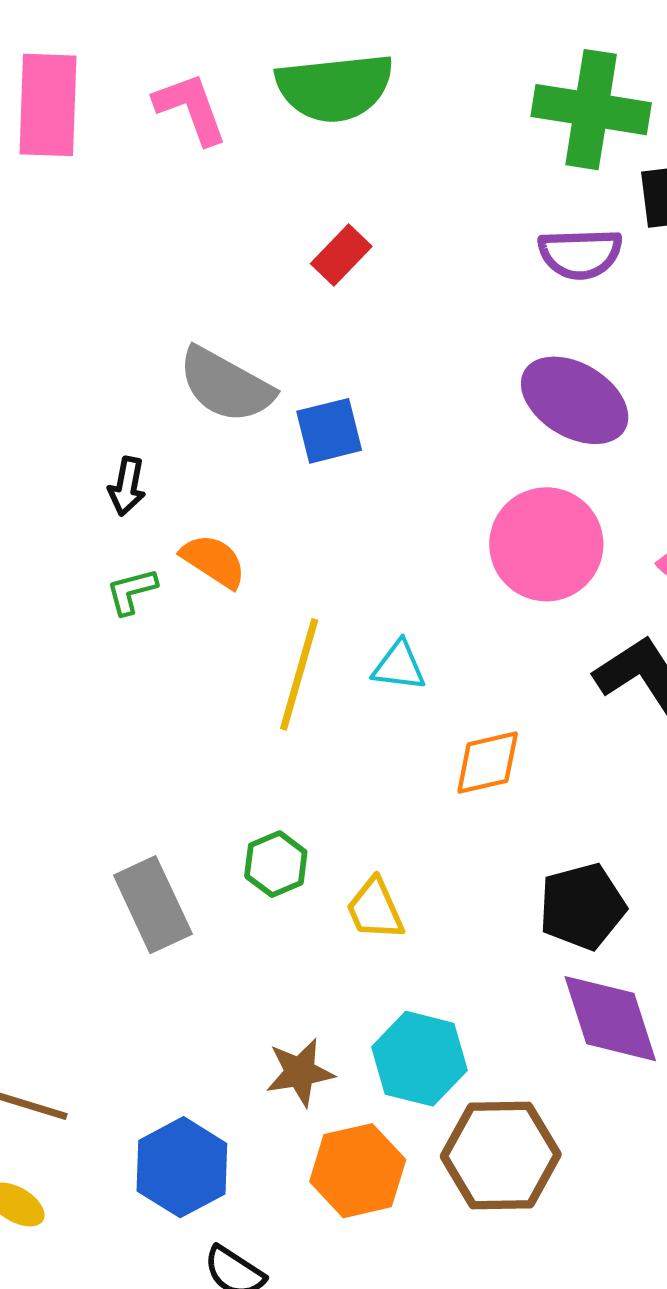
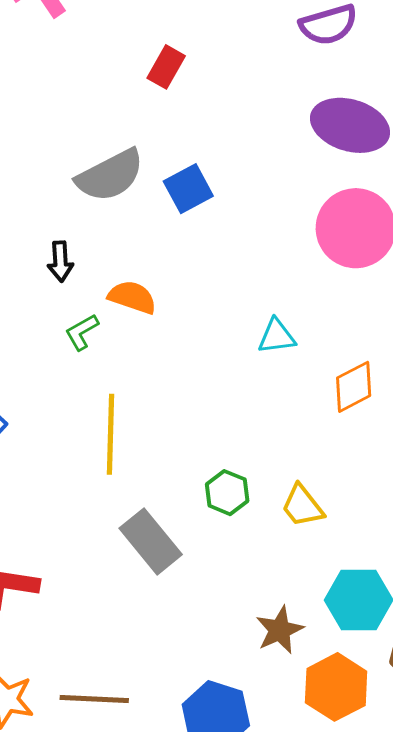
gray semicircle: (226, 385) -> (110, 175), turned -42
yellow line: (299, 674) -> (110, 434), moved

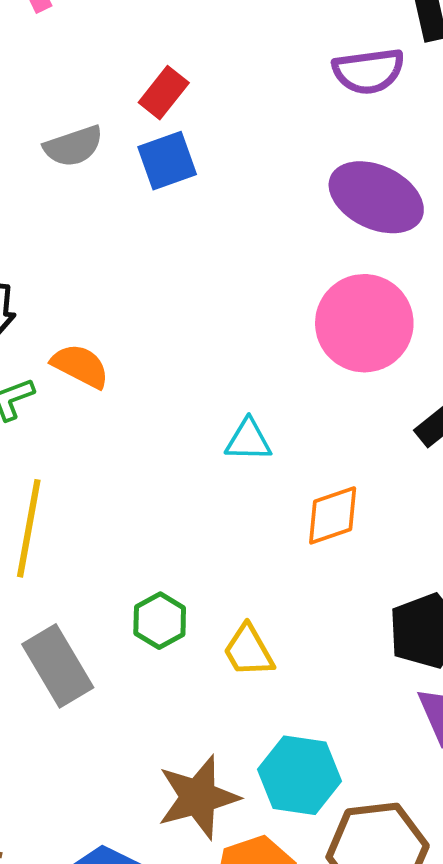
gray semicircle: (110, 175) -> (73, 146), moved, size x0.7
blue square: (188, 189) -> (167, 161), moved
brown star: (280, 630) -> (198, 797), size x1.4

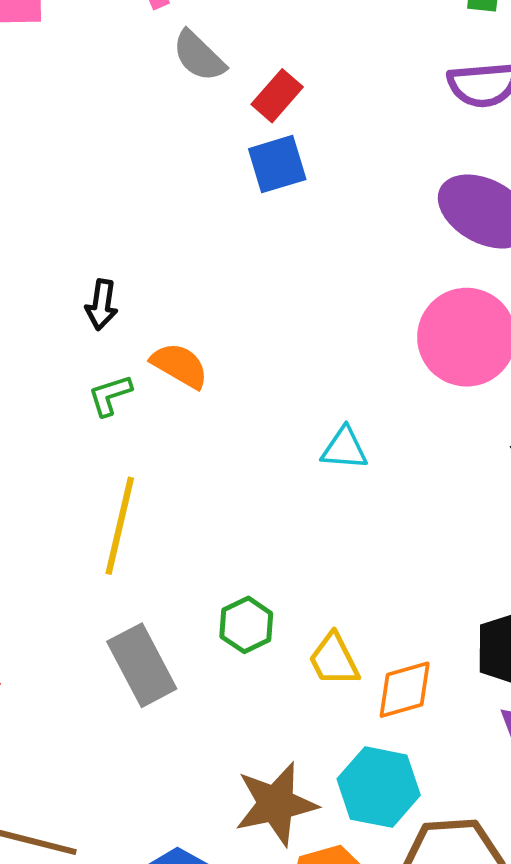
gray semicircle: (73, 146) -> (199, 56), moved, turned 60
orange diamond: (333, 515) -> (405, 690), moved

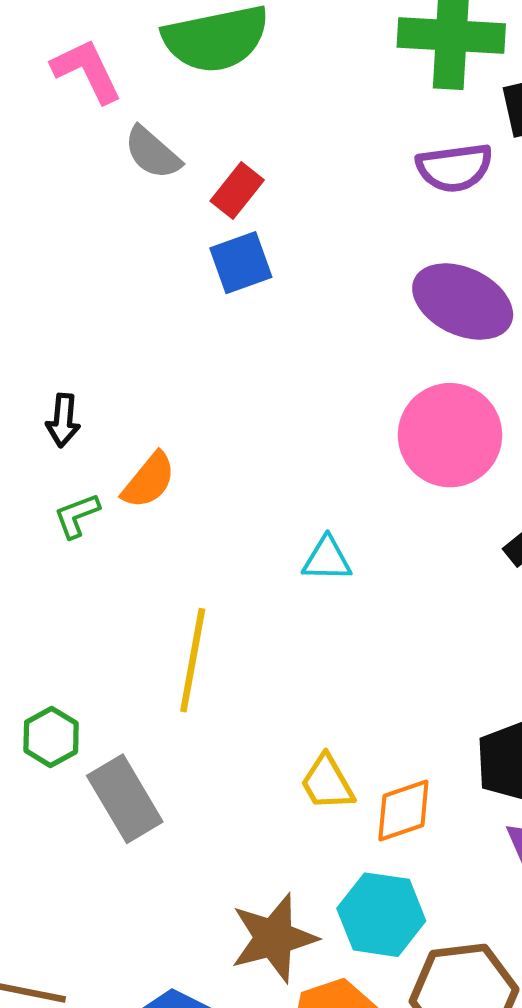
orange semicircle: (180, 366) -> (149, 480), turned 102
yellow line: (120, 526) -> (193, 660), moved
green hexagon: (246, 625) -> (51, 737), moved

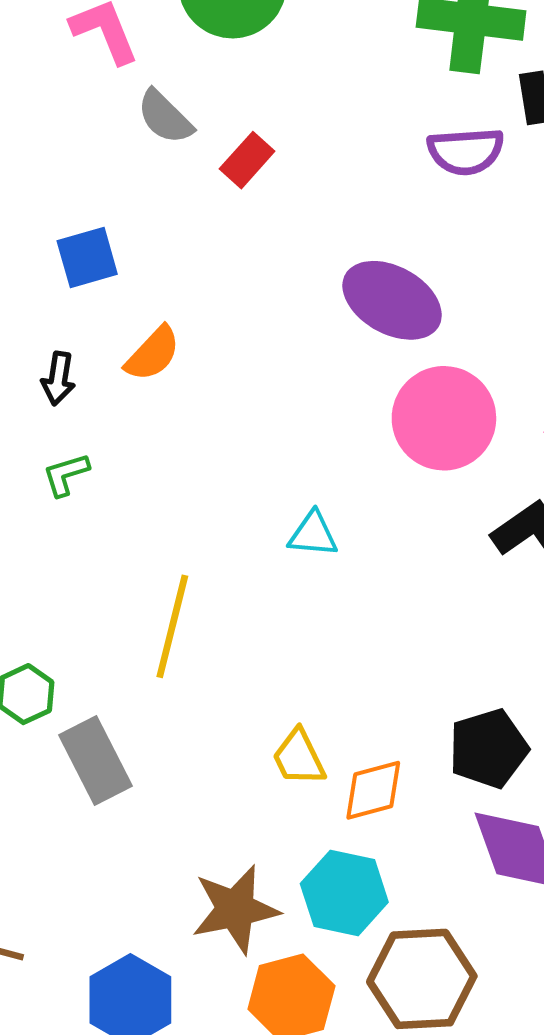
blue square: (241, 263) -> (87, 257), moved
purple ellipse: (463, 302) -> (392, 300), moved
orange semicircle: (149, 480) -> (153, 354), moved

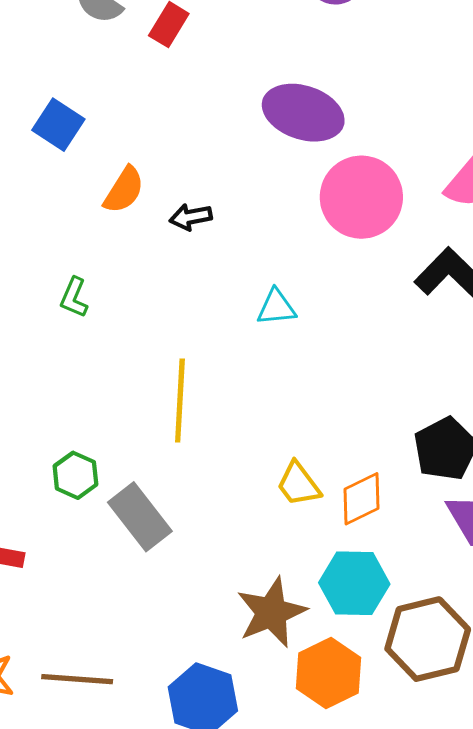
blue square: (87, 257) -> (58, 125), turned -30
black arrow: (58, 379) -> (191, 217), moved, turned 81
green L-shape: (66, 474) -> (74, 298), turned -39

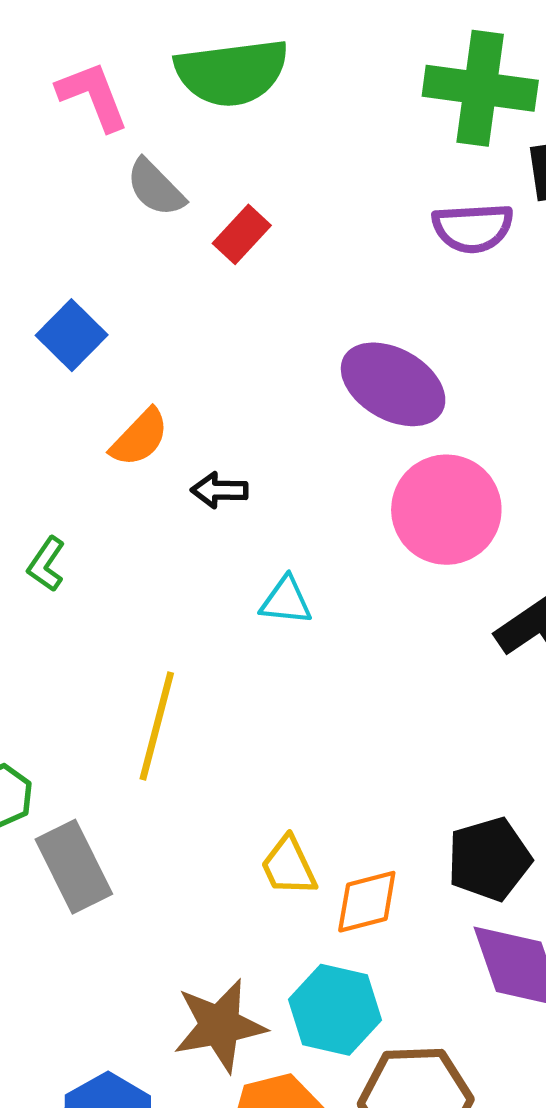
cyan triangle: (276, 307) -> (286, 601), moved

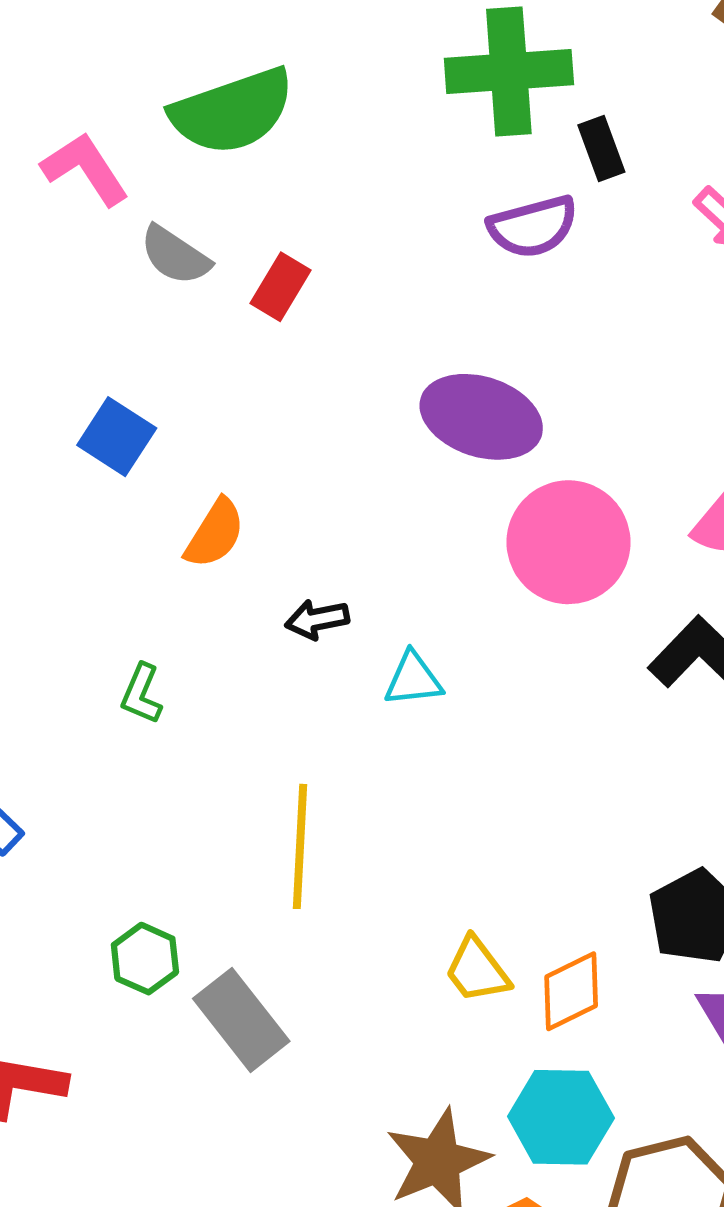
black arrow: (219, 490) -> (317, 619), moved

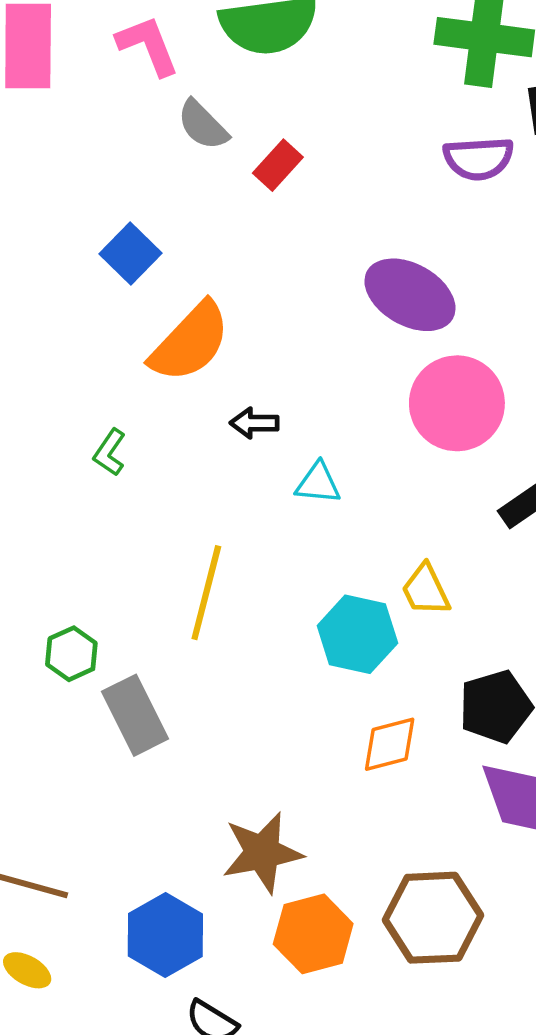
orange semicircle: (215, 533) -> (190, 342), size x1.6
yellow trapezoid: (477, 970) -> (426, 590), moved
cyan hexagon: (561, 1117) -> (357, 634), moved

